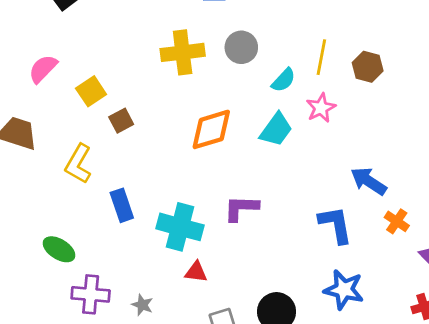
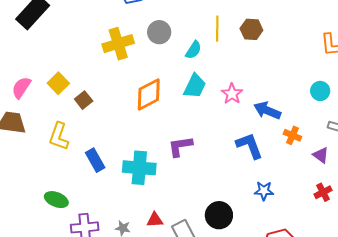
pink semicircle: (43, 69) -> (21, 88), moved
pink star: (321, 108) -> (232, 94), moved
red triangle: (196, 272) -> (155, 220), moved
blue star: (344, 290) -> (264, 191), size x0.7

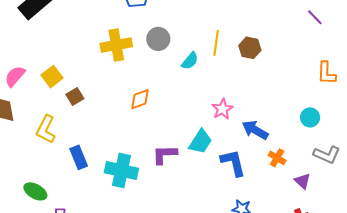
cyan trapezoid: (195, 86) -> (200, 142), moved
orange diamond: (149, 94) -> (140, 99), size x0.7

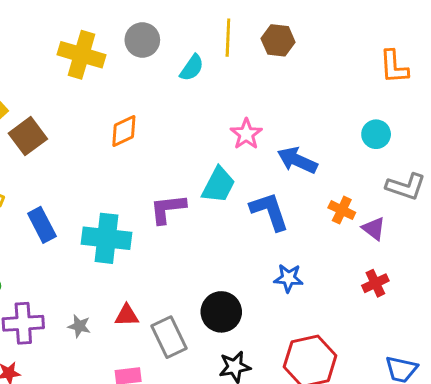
yellow cross: (116, 45) -> (81, 55), turned 32
brown square: (75, 96) -> (28, 136), size x1.4
orange cross: (277, 158) -> (342, 210), moved

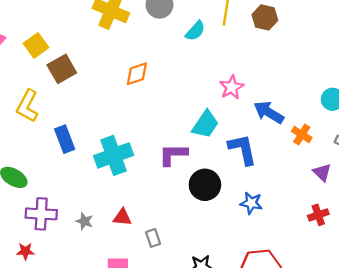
purple L-shape: (168, 209) -> (173, 155), moved
orange cross: (342, 210) -> (302, 135), moved
cyan cross: (107, 238) -> (114, 155), turned -33
black circle: (221, 312) -> (205, 185), moved
gray rectangle: (169, 337) -> (153, 238), size x0.6

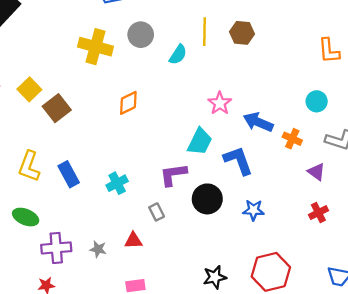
yellow L-shape: (27, 106) -> (29, 166), moved
cyan cross: (114, 155) -> (117, 183), size x0.6
gray rectangle: (153, 238) -> (157, 212), moved

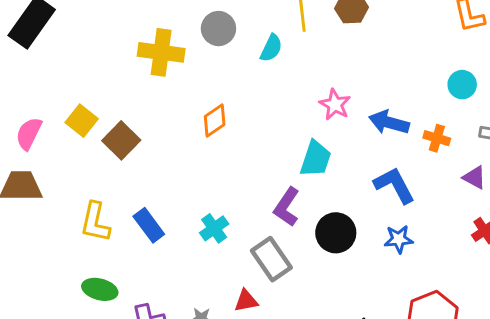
blue L-shape: (238, 161) -> (394, 185), moved
purple L-shape: (173, 175) -> (287, 207), turned -40
gray rectangle: (157, 212) -> (271, 259), size x1.8

